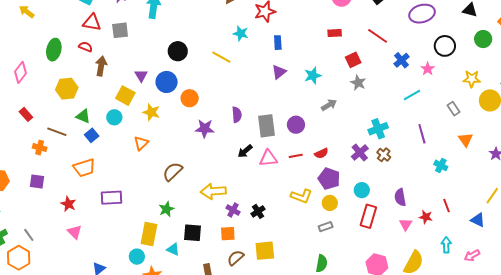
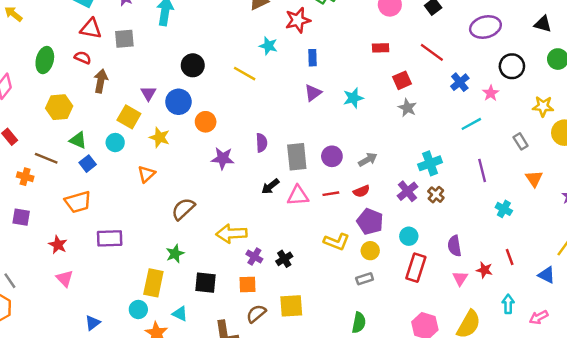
gray arrow: (329, 105) -> (368, 160), moved
cyan triangle: (173, 249) -> (180, 314), moved

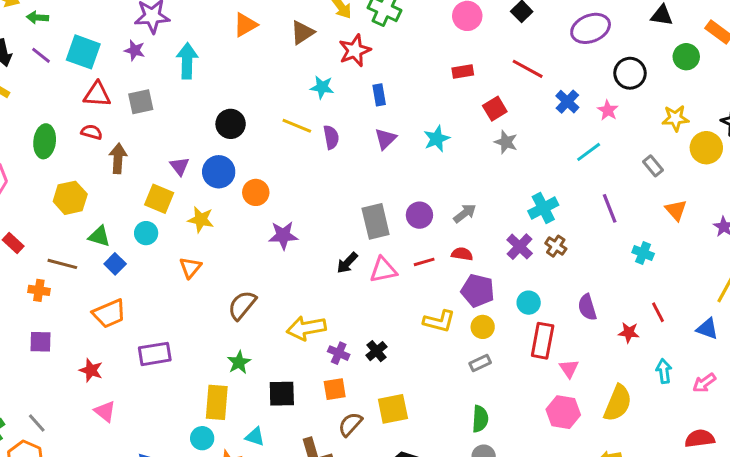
purple semicircle: (262, 143) -> (331, 137), moved
red semicircle: (361, 191) -> (462, 254), turned -140
pink triangle: (460, 278) -> (569, 369), moved

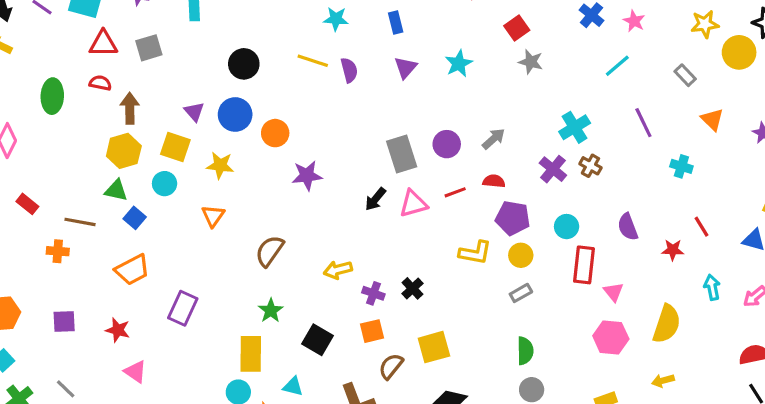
yellow hexagon: (70, 198) -> (124, 151), moved
yellow arrow: (306, 328) -> (338, 270), size x0.7
purple square: (41, 342) -> (64, 321), moved
purple rectangle: (155, 354) -> (183, 308), turned -52
black square: (282, 394) -> (318, 340), turned 36

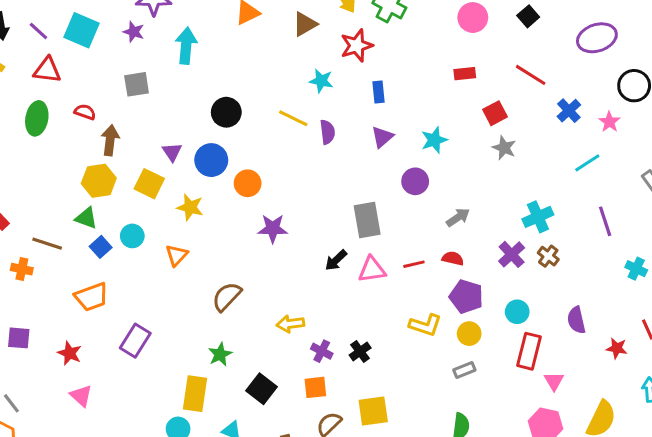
red triangle: (103, 44) -> (47, 70), moved
purple circle: (447, 144) -> (415, 181), moved
cyan circle: (165, 184) -> (132, 236), moved

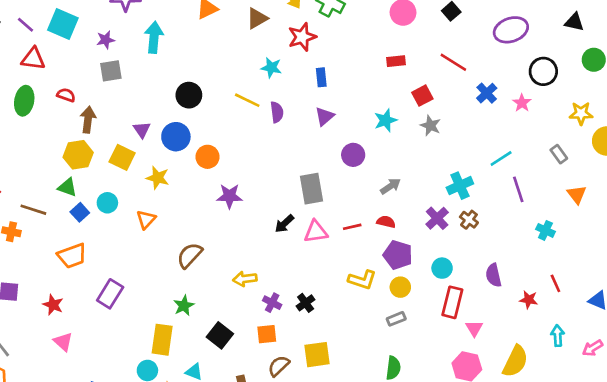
purple star: (134, 32) -> (106, 40), moved, turned -30
cyan star: (434, 140) -> (386, 120), moved
cyan line: (587, 163) -> (501, 158), moved

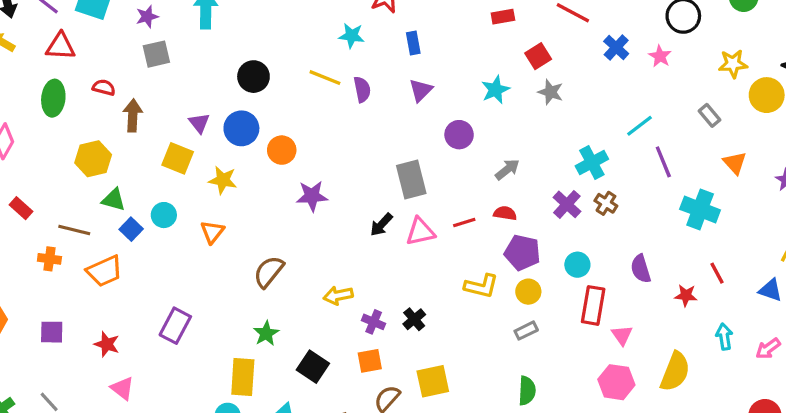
yellow hexagon: (78, 155) -> (93, 159), moved
cyan cross: (545, 230) -> (700, 210), size x1.6
orange trapezoid: (72, 256) -> (105, 271), moved

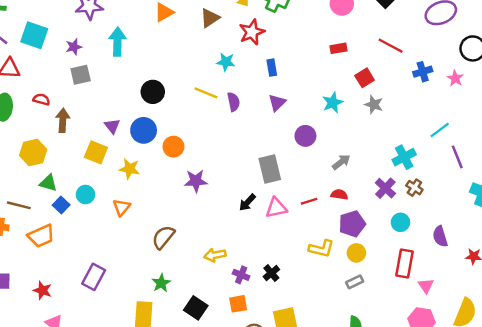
blue cross: (616, 47) -> (423, 72), turned 30
purple pentagon: (522, 253) -> (352, 224), turned -30
cyan circle: (577, 265) -> (400, 222), moved

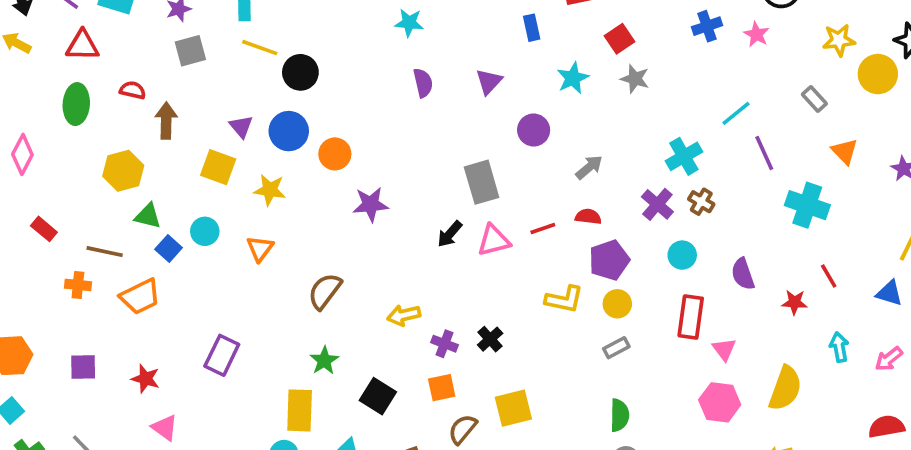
blue rectangle: (272, 68) -> (532, 28), moved
yellow line: (206, 93) -> (260, 48), moved

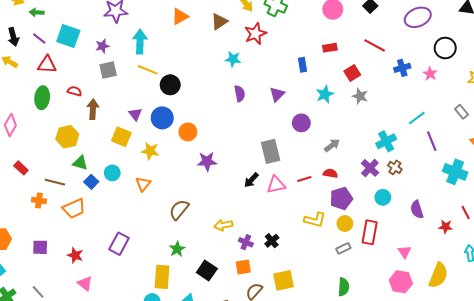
red rectangle: (691, 317) -> (370, 232), moved

